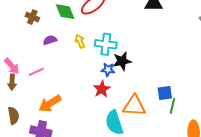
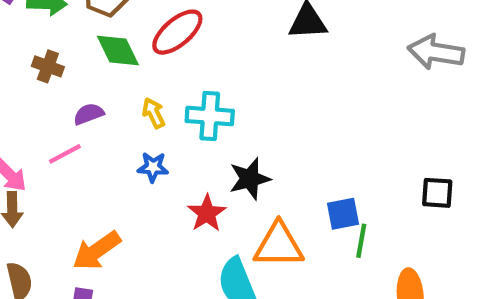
black star: (122, 61) -> (250, 179), moved
blue star: (108, 70) -> (153, 167), moved
pink line: (36, 72) -> (65, 154), moved

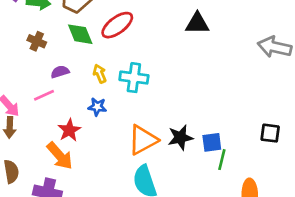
black star: (250, 179) -> (180, 138), moved
red star: (207, 213) -> (69, 130), moved
orange triangle: (279, 245) -> (143, 140), moved, turned -32
orange arrow: (97, 251) -> (60, 156), turned -100

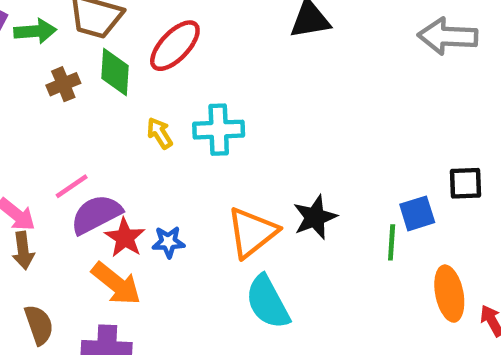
green diamond: (80, 34) -> (115, 72), turned 36
brown cross: (37, 41) -> (63, 84), moved, turned -36
purple semicircle: (60, 72) -> (96, 214), moved, size x1.6
blue star: (97, 107) -> (168, 242), moved
blue square: (212, 142) -> (417, 213), moved

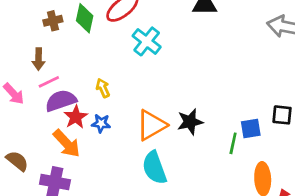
cyan cross: (219, 130) -> (147, 41), moved, turned 32
yellow arrow: (160, 133) -> (103, 88), moved
brown arrow: (23, 251) -> (39, 59), moved
brown semicircle: (39, 325) -> (17, 161), turned -40

